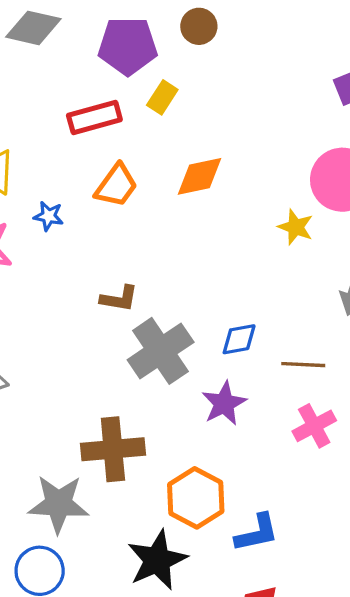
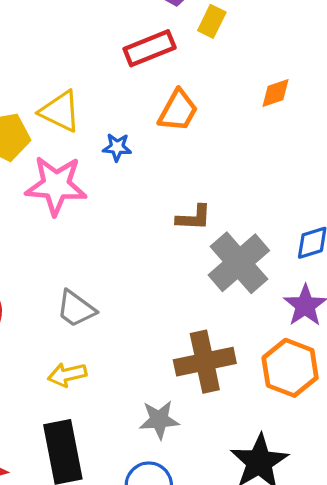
orange diamond: (199, 176) -> (275, 93), moved, size x0.7
orange hexagon: (196, 498) -> (290, 368), moved
gray star: (58, 504) -> (159, 420), size x0.7

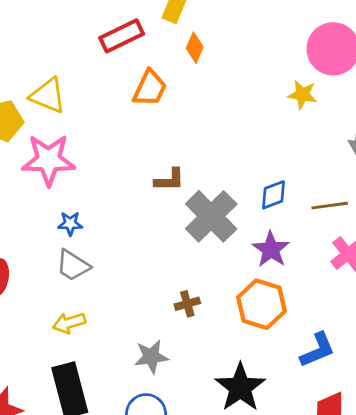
orange diamond: (275, 93) -> (195, 48), moved, turned -44
blue star: (117, 147) -> (70, 224), moved
brown cross: (205, 362) -> (187, 304), size x0.5

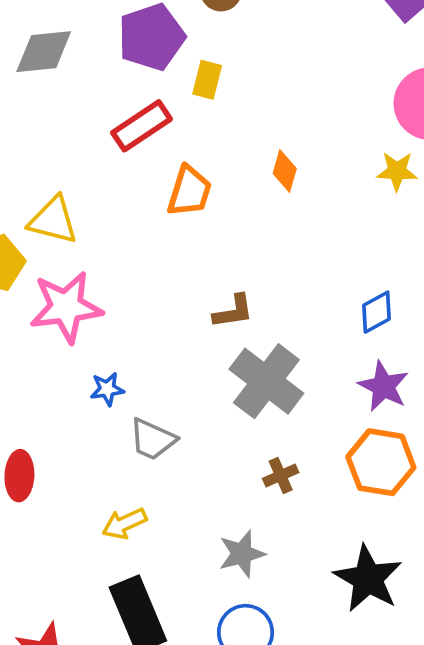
orange diamond: (195, 48) -> (285, 171), moved
gray cross: (211, 216) -> (266, 381), moved
gray trapezoid: (73, 265) -> (153, 439), moved

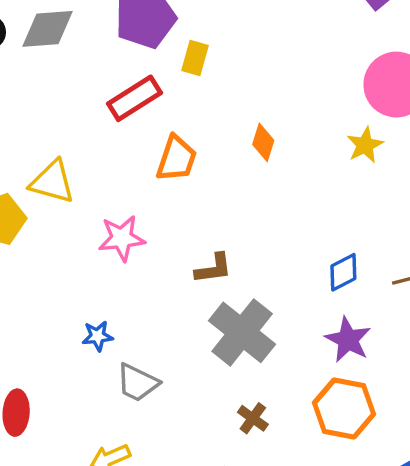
yellow star: (397, 171) -> (365, 145), turned -30
pink star: (66, 307) -> (122, 238), moved, size x0.7
brown cross: (281, 475) -> (253, 418), turned -32

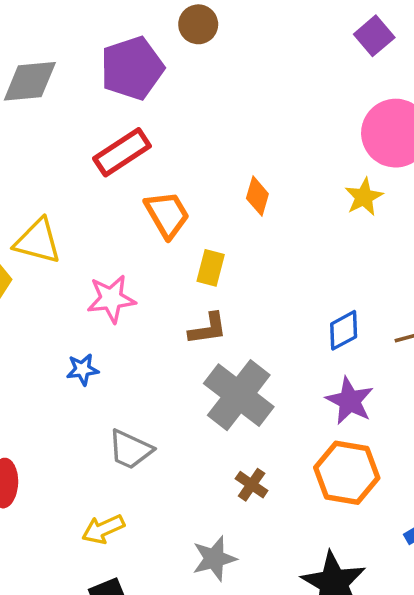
yellow rectangle: (195, 58) -> (211, 268), moved
orange trapezoid: (176, 159) -> (167, 214), turned -48
blue star: (98, 336) -> (82, 369), moved

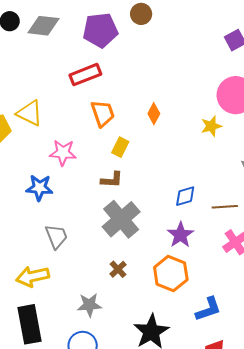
blue star: (82, 369) -> (39, 188), size x1.5
gray trapezoid: (130, 450) -> (56, 236), turned -148
yellow arrow: (103, 529) -> (33, 276), size x1.4

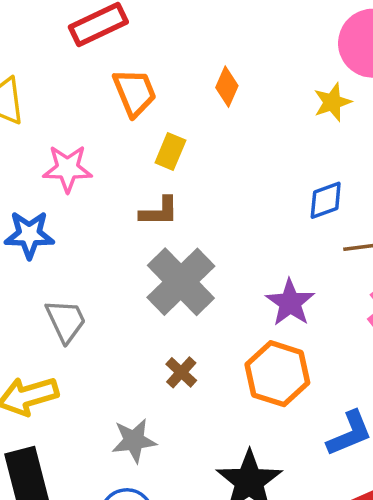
blue diamond: (185, 196) -> (326, 200), moved

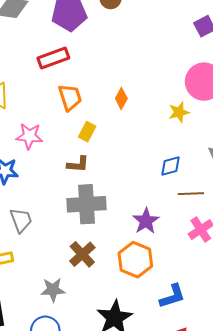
gray cross: (181, 282) -> (86, 204), turned 36
brown cross: (181, 372) -> (82, 254), size x1.5

